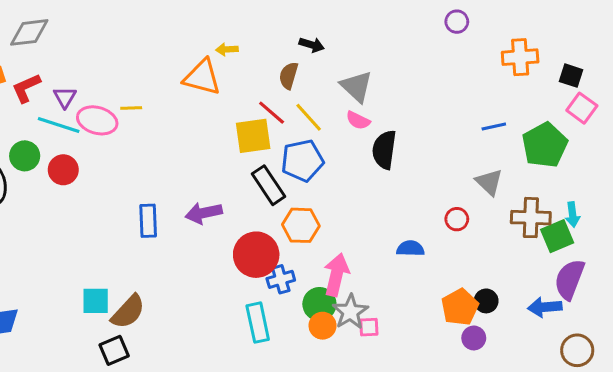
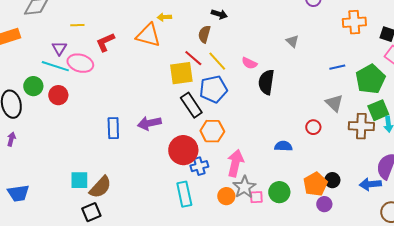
gray triangle: (356, 86) -> (292, 41), moved, size x0.6
red L-shape: (26, 88) -> (105, 42), moved
yellow line: (131, 108) -> (77, 25), moved
green square: (557, 236) -> (378, 110), moved
green circle: (319, 304) -> (279, 192), moved

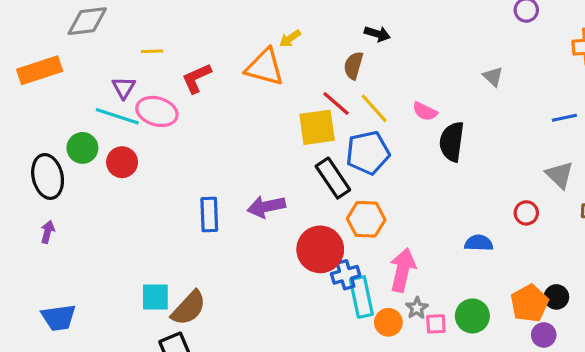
yellow arrow: (164, 17) -> (290, 39), turned -32
gray star: (244, 187) -> (417, 308), size x0.6
cyan rectangle: (184, 194) -> (361, 297), moved

